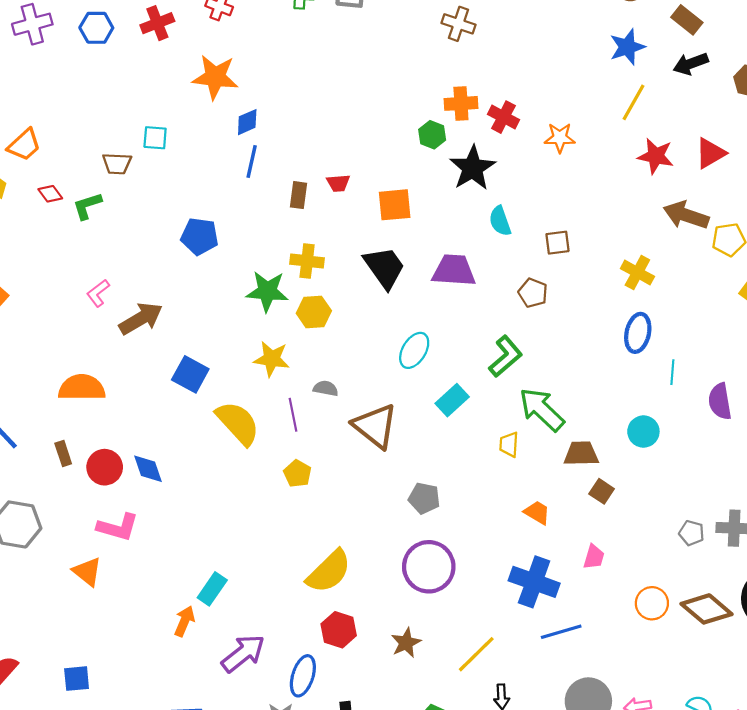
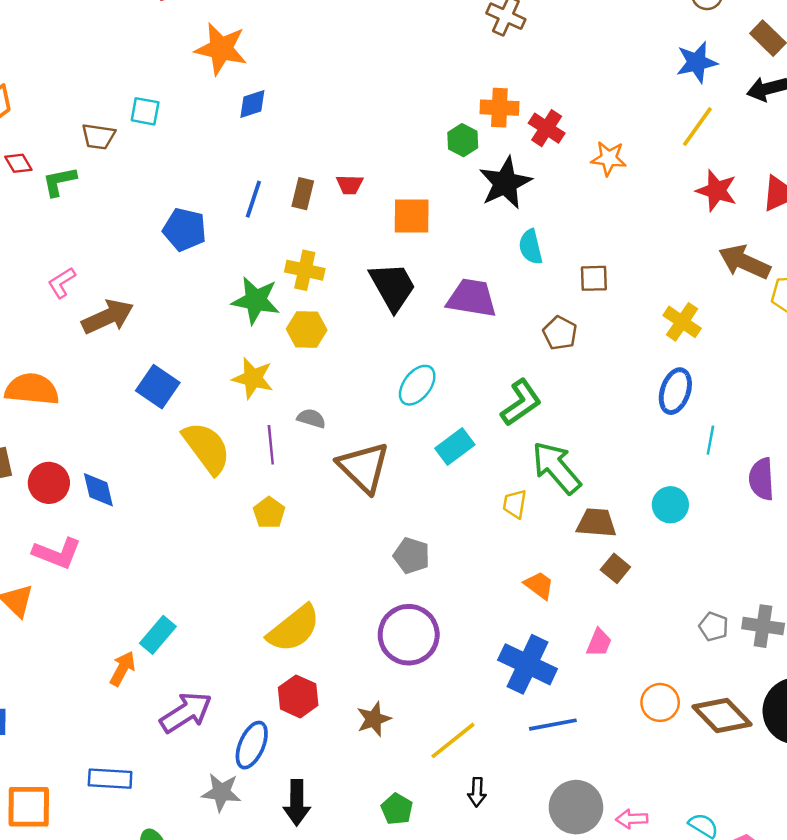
blue line: (252, 161) -> (253, 199), moved

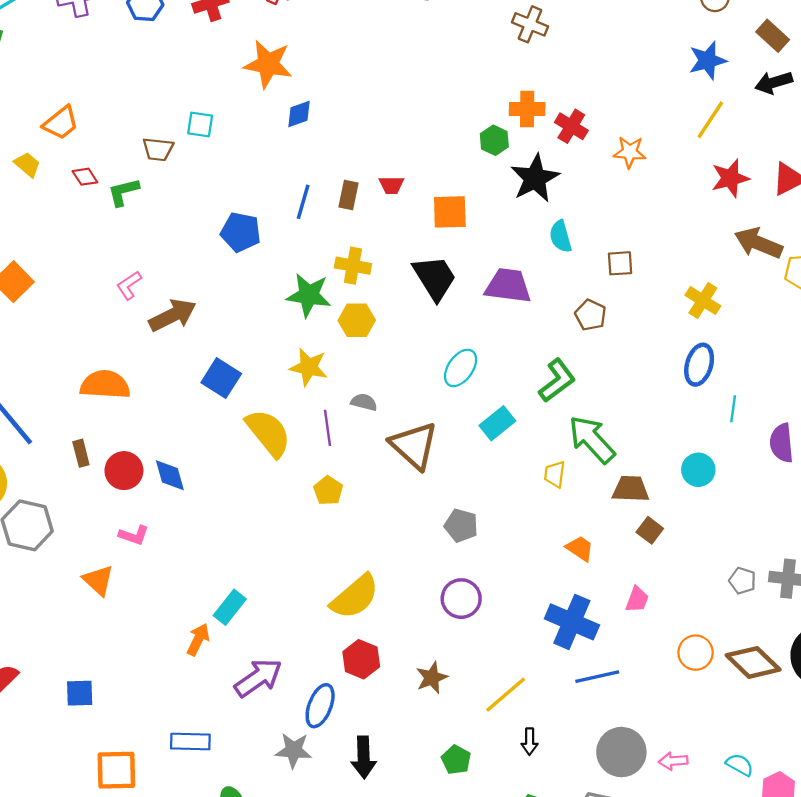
red star: (716, 191) -> (730, 178), turned -30
pink L-shape: (57, 553) -> (134, 535), size x0.7
purple circle: (409, 635) -> (461, 599), size x0.7

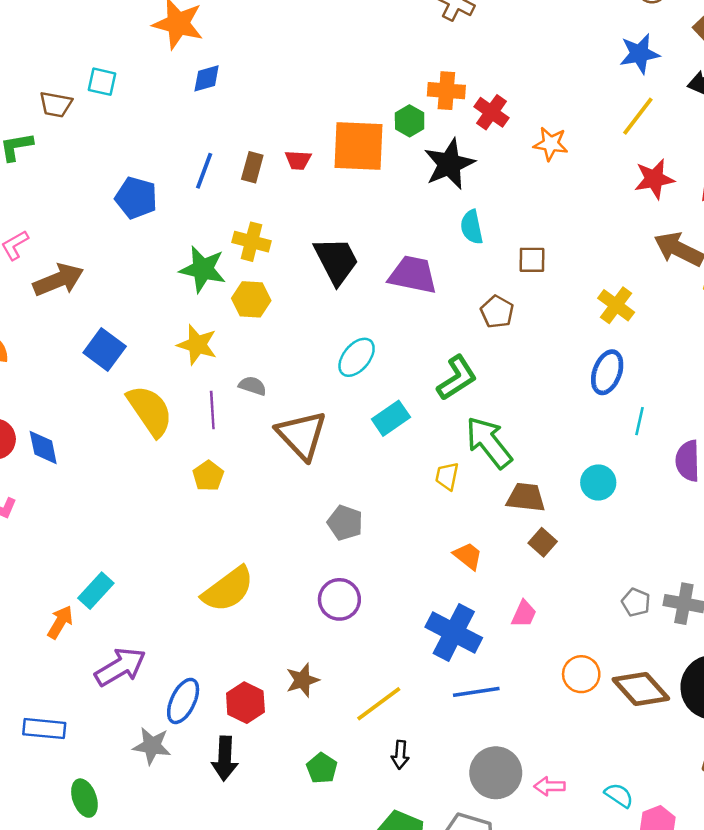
orange square: (450, 212) -> (358, 146), moved, size x1.4
red hexagon: (361, 659) -> (245, 703), moved

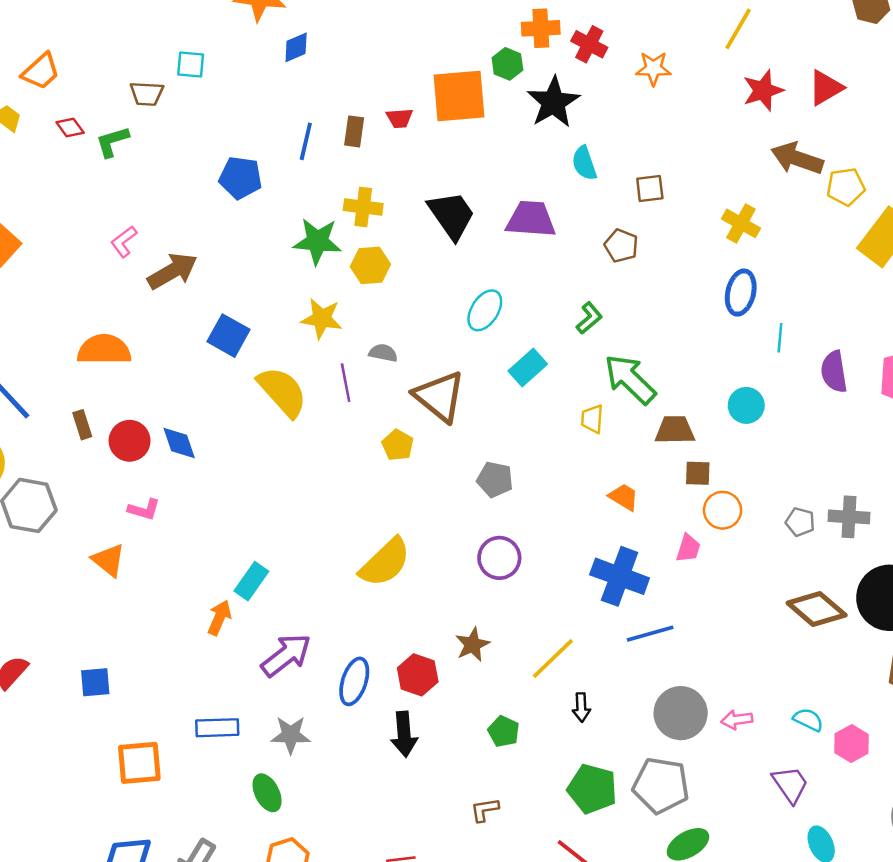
green L-shape: (457, 378) -> (589, 318), size x0.7
yellow pentagon: (208, 476) -> (398, 445), moved
brown square: (543, 542) -> (698, 473), turned -32
orange circle: (581, 674) -> (723, 510), moved
gray star: (152, 746) -> (291, 735), moved

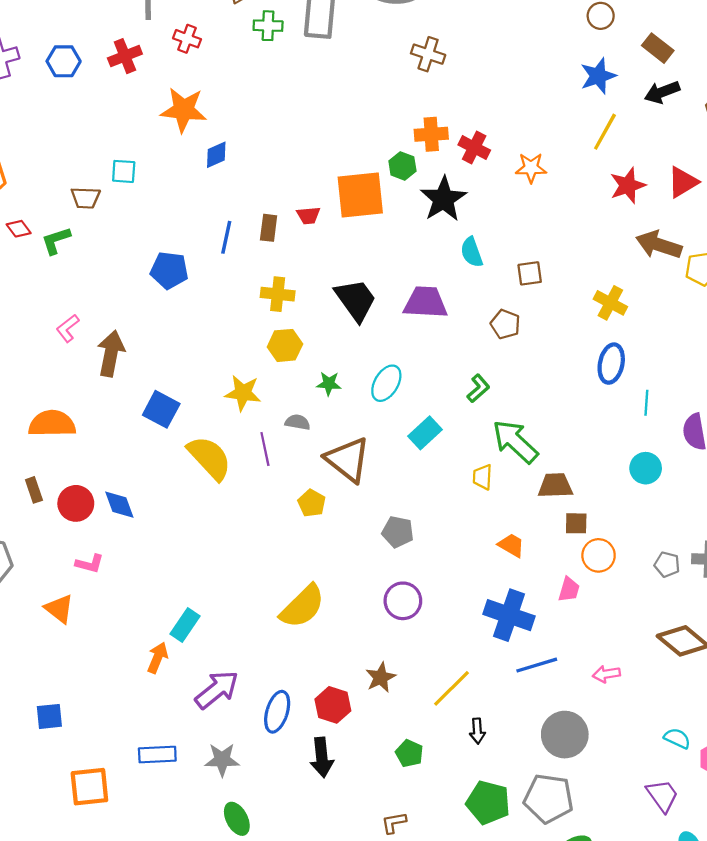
green star: (317, 241) -> (329, 384), moved, size x0.6
brown arrow: (172, 271) -> (111, 353), turned -48
cyan circle: (746, 405) -> (646, 468), moved
pink arrow: (737, 720) -> (606, 674), moved
green ellipse: (267, 793) -> (237, 819), moved

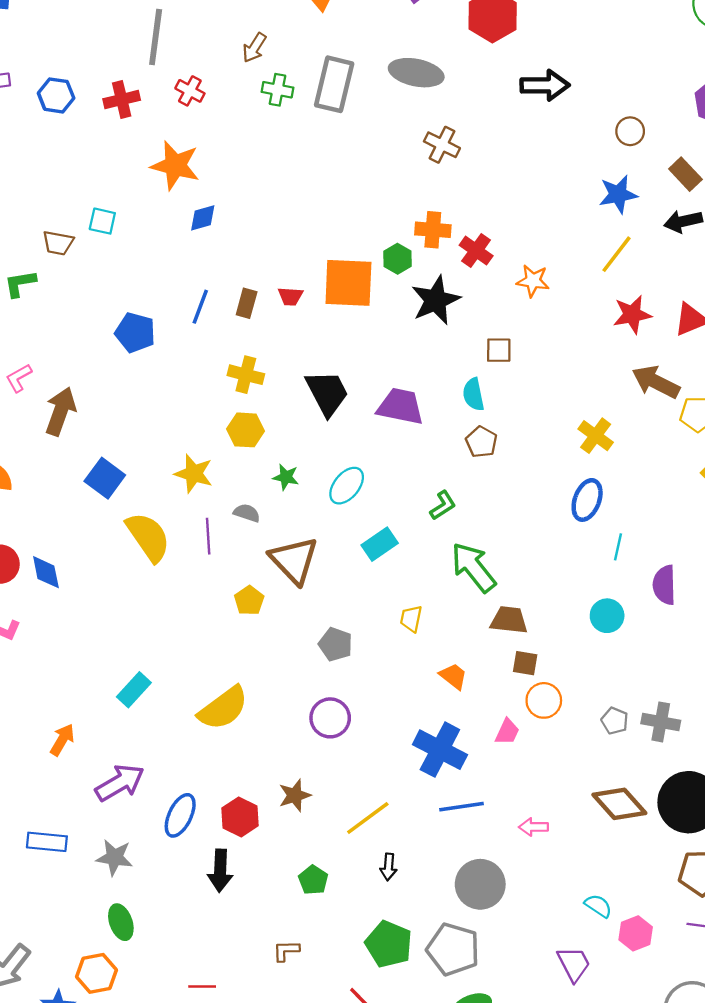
cyan semicircle: (472, 252) -> (473, 394), moved
brown square: (530, 273) -> (499, 350), moved
yellow trapezoid: (482, 477) -> (411, 619), moved
cyan rectangle: (185, 625) -> (134, 690), moved

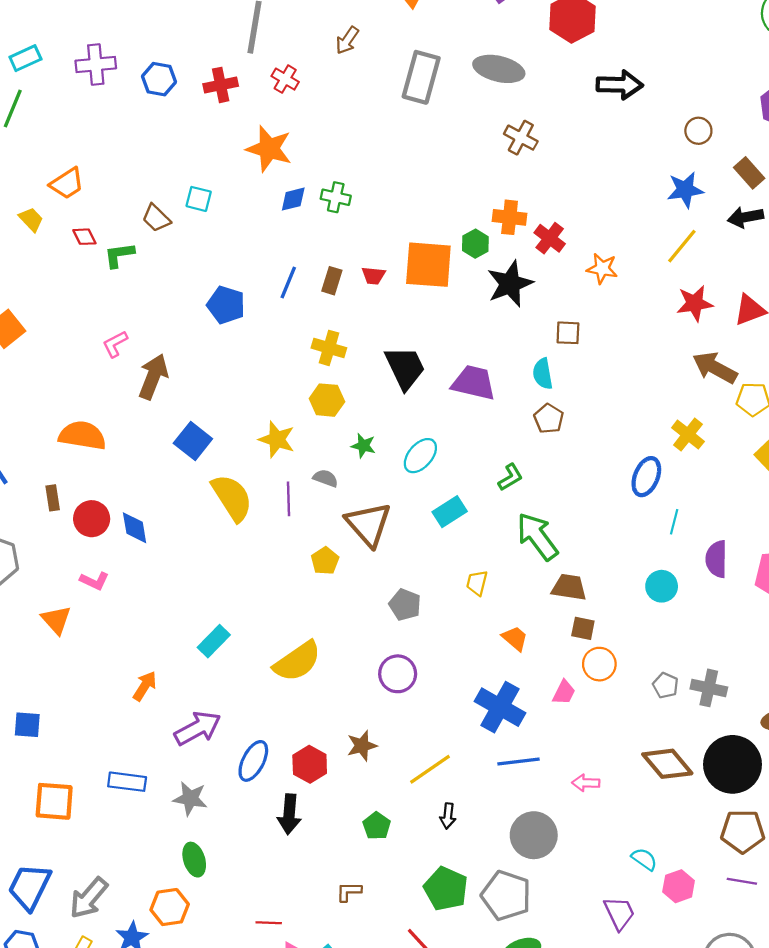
green cross: (277, 90) -> (336, 197), moved
brown trapezoid: (58, 243) -> (156, 218), turned 32
yellow cross: (596, 436) -> (688, 435), moved

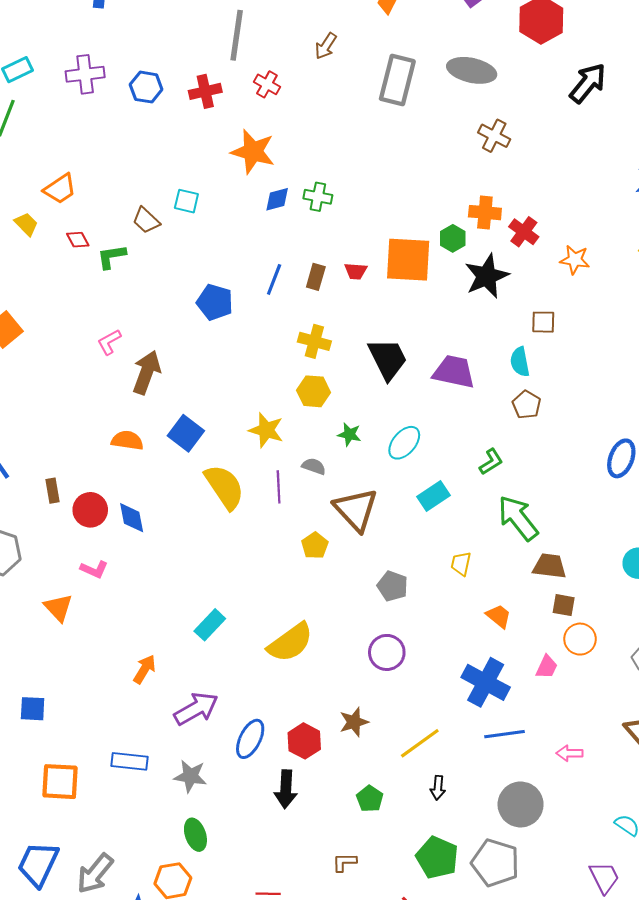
black arrow: (620, 85) -> (588, 83), turned -51
orange semicircle: (82, 436) -> (127, 440), moved, size x0.7

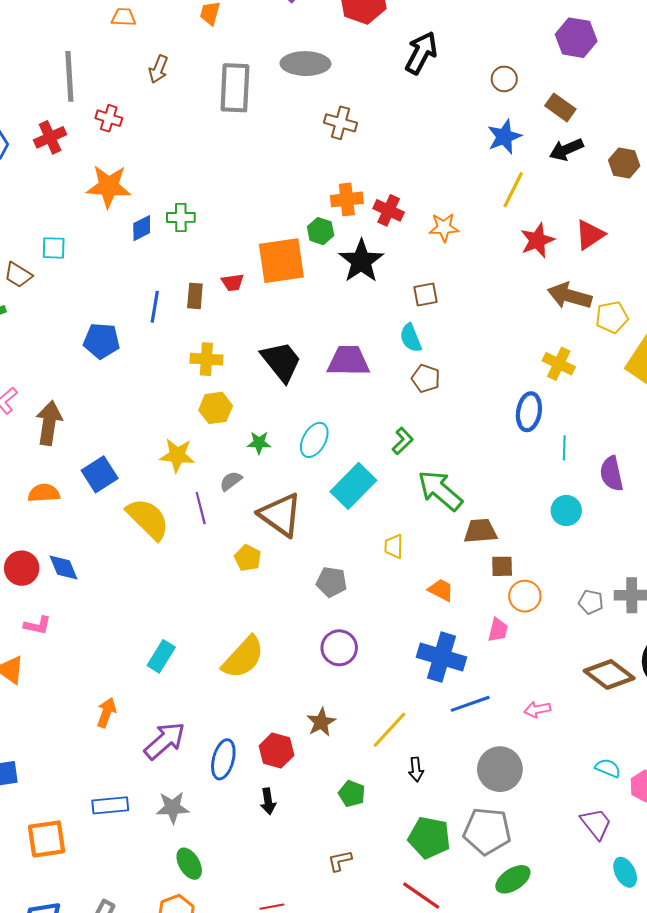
blue square: (186, 433) -> (100, 474), turned 32
gray semicircle: (314, 466) -> (231, 481), turned -45
cyan rectangle: (433, 496) -> (353, 486), size x1.4
black arrow: (286, 789) -> (268, 801), size x0.7

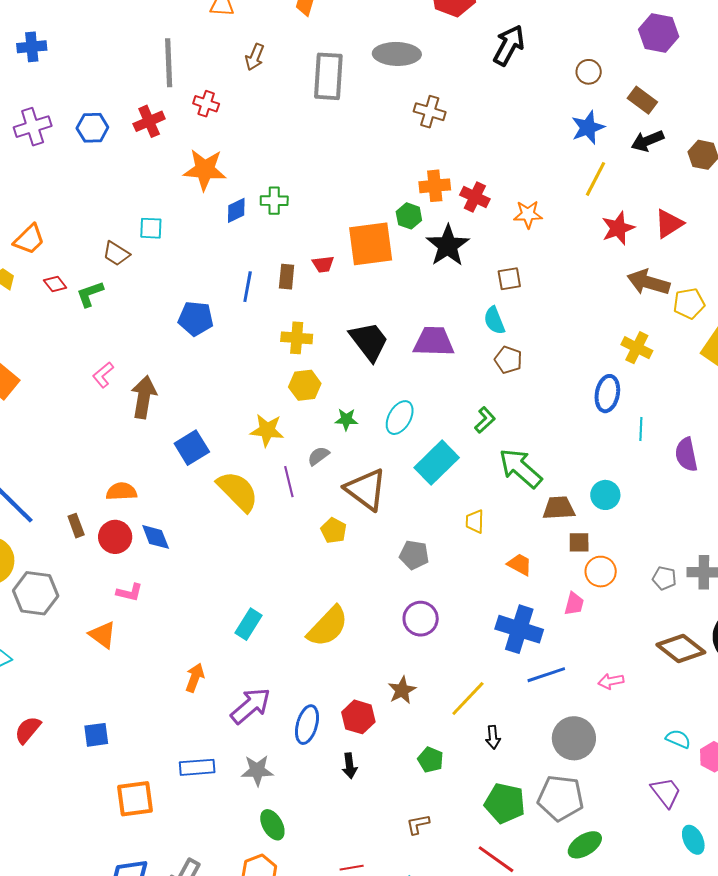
orange semicircle: (44, 493) -> (121, 491), moved
cyan circle: (566, 511) -> (605, 495), moved

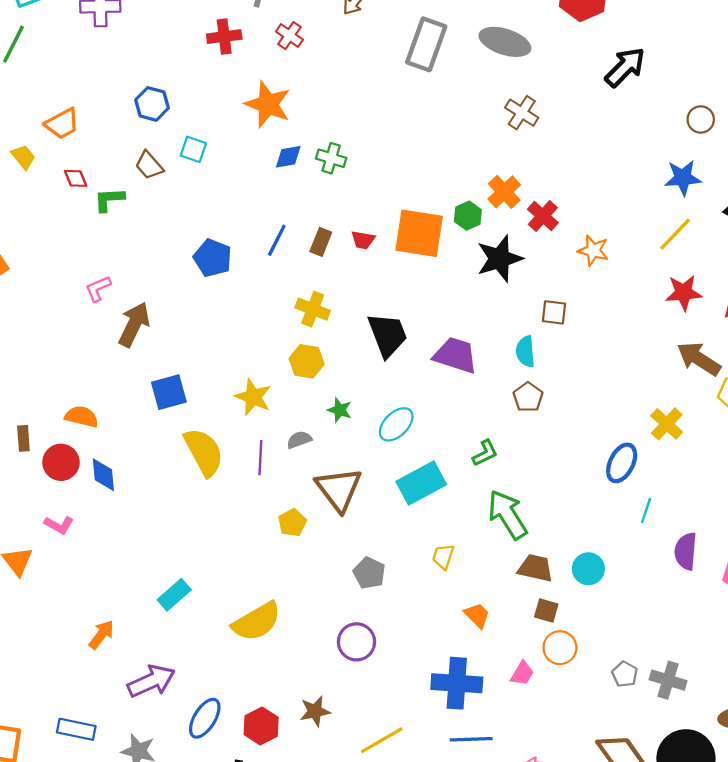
blue hexagon: (92, 128) -> (152, 104), moved
orange cross: (435, 186) -> (504, 192), turned 36
blue cross: (519, 629) -> (457, 683), turned -30

